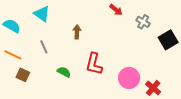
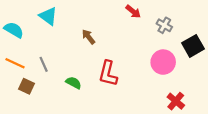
brown arrow: (77, 32) -> (88, 37), turned -40
gray line: (44, 47) -> (44, 64), moved
pink circle: (129, 78) -> (163, 62), moved

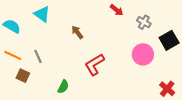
red L-shape: (108, 74) -> (94, 65), turned 45
green semicircle: (74, 83) -> (63, 87), moved, turned 88
red cross: (176, 101) -> (167, 89), moved

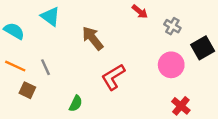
brown arrow: (77, 32) -> (93, 38), size x1.5
red cross: (167, 89) -> (181, 106), moved

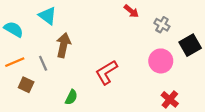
brown arrow: (93, 38) -> (63, 45), moved, turned 50
orange line: (15, 66) -> (15, 62), turned -48

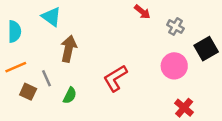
cyan semicircle: (14, 29) -> (15, 31), turned 60
gray line: (43, 63) -> (46, 78), moved
green semicircle: (71, 97) -> (70, 95), moved

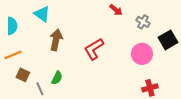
gray line: (46, 78) -> (40, 89), moved
red L-shape: (115, 78) -> (94, 49), moved
red cross: (184, 108) -> (150, 88), turned 35

